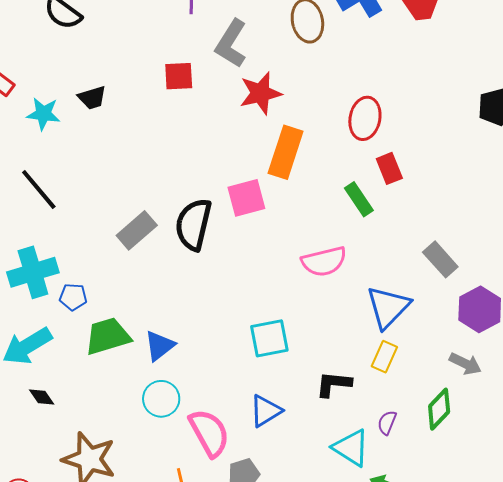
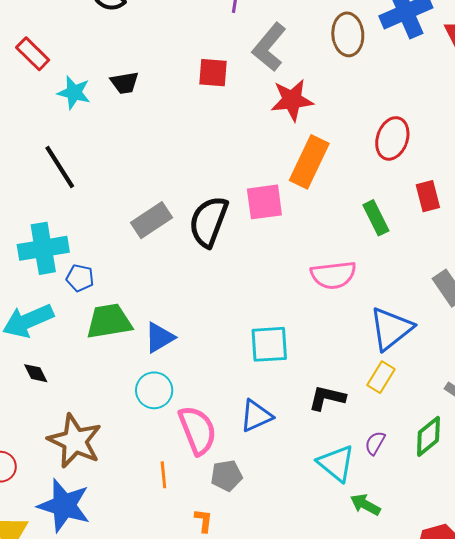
red rectangle: (389, 168) -> (428, 196), moved

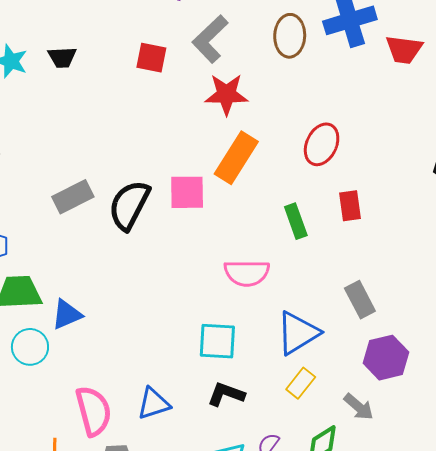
cyan square: (269, 344) -> (217, 341), moved
yellow rectangle: (381, 377) -> (301, 383), moved
cyan circle: (154, 390) -> (30, 347), moved

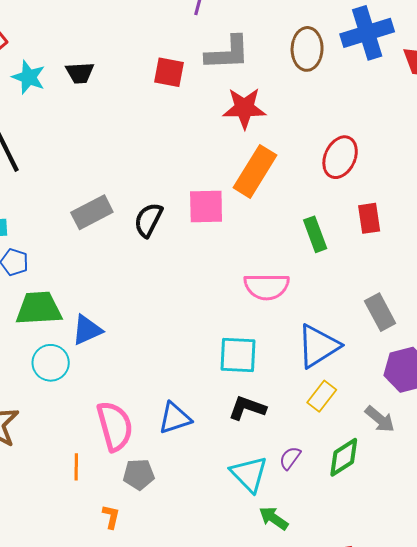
gray L-shape: (210, 39) -> (228, 53), turned -138
black semicircle: (129, 205) -> (148, 220), size x0.7

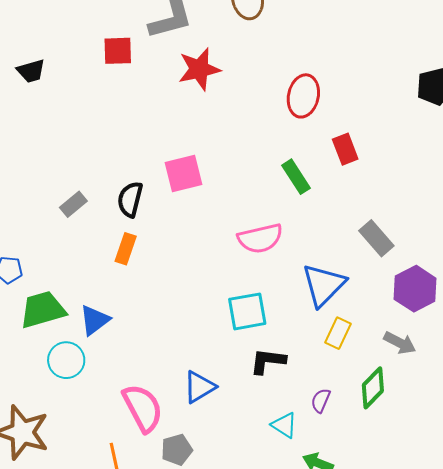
orange rectangle: (255, 171) -> (126, 249), moved, size x0.6
gray rectangle: (92, 212) -> (73, 204), size x0.7
cyan triangle: (249, 474) -> (284, 425), size x0.7

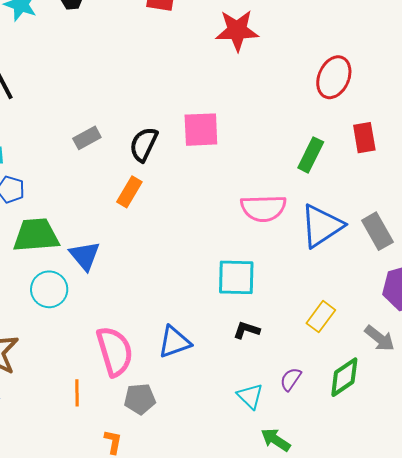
green rectangle: (296, 177) -> (311, 155), turned 48
blue triangle: (324, 285) -> (322, 226), moved
blue triangle: (94, 320) -> (85, 256), turned -44
black L-shape: (268, 361) -> (247, 330), size x0.7

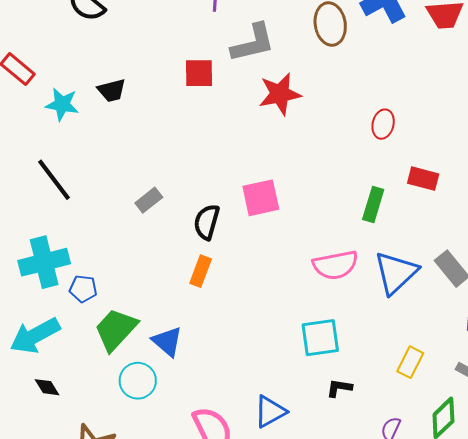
red ellipse: (334, 77) -> (383, 124), size x0.7
gray rectangle: (87, 138) -> (149, 200), moved
red rectangle: (364, 138) -> (423, 179), turned -56
green trapezoid: (36, 235) -> (116, 329), turned -33

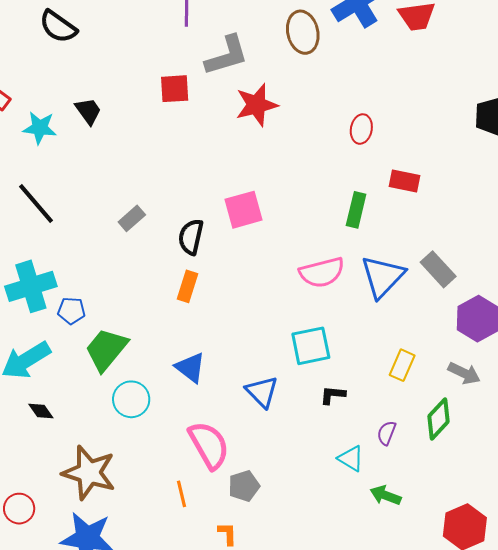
black trapezoid: (112, 90) -> (88, 111), turned -108
blue triangle: (167, 342) -> (190, 367), moved
blue triangle: (270, 412) -> (262, 392), moved, turned -42

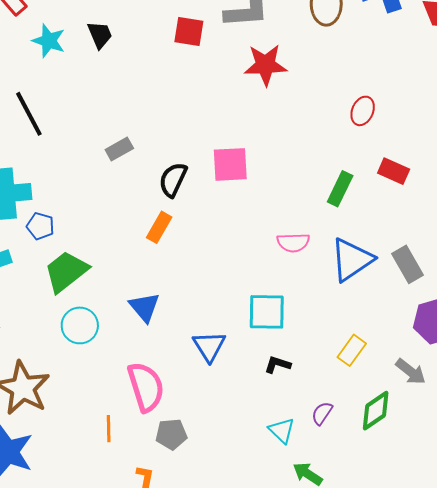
pink semicircle: (322, 272) -> (293, 243), size x0.7

